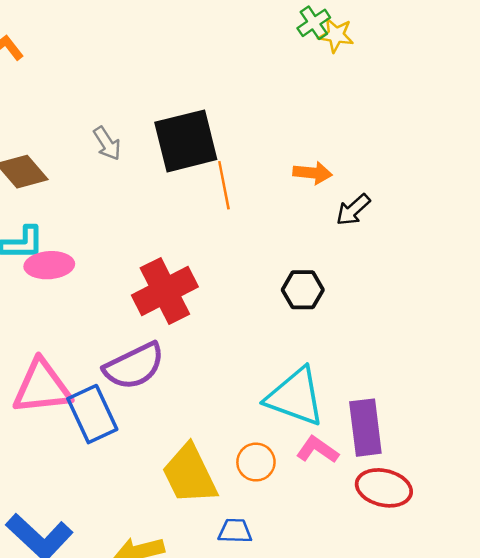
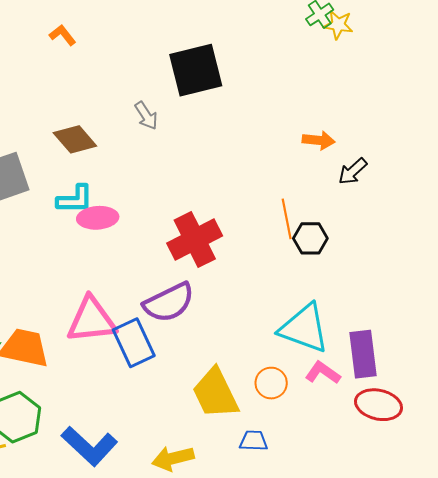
black square: (186, 141) -> (196, 70), moved
orange line: (224, 185) -> (287, 219), moved

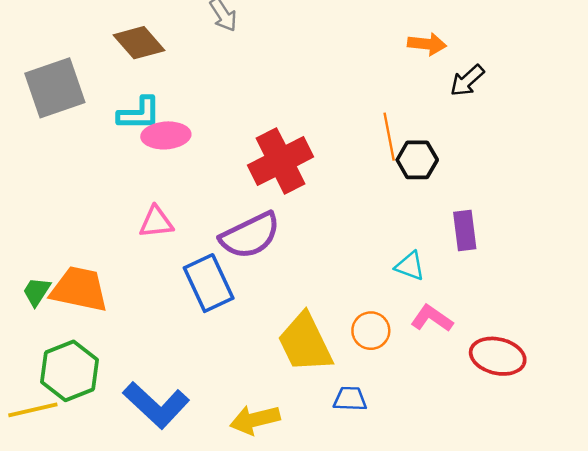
pink triangle: (91, 320) -> (156, 222), moved, size x0.6
cyan triangle: (304, 328) -> (410, 266), size x0.5
purple rectangle: (363, 354) -> (465, 231), moved, size x0.7

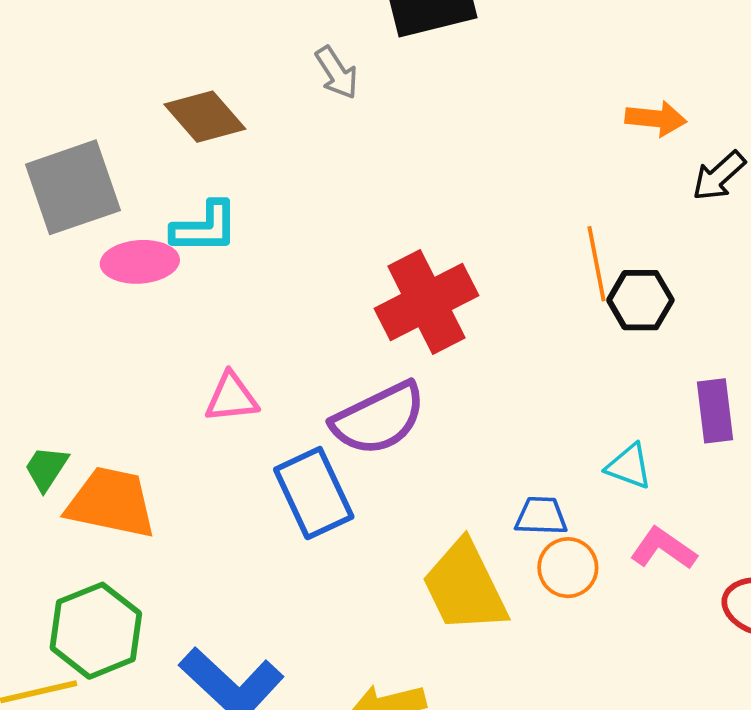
pink ellipse: (166, 135) -> (140, 262), moved
green trapezoid: (37, 292) -> (46, 468), moved
blue trapezoid: (350, 399) -> (541, 516), moved

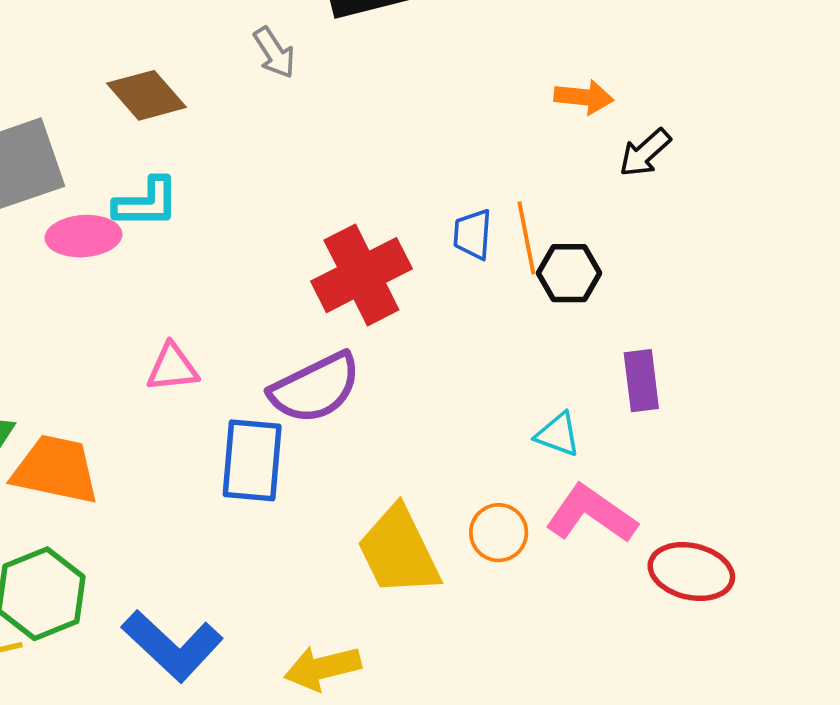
blue rectangle: (314, 493) -> (252, 460), turned 30
blue trapezoid: (541, 516) -> (473, 234), moved, turned -88
pink L-shape: (663, 548) -> (591, 514), size x1.4

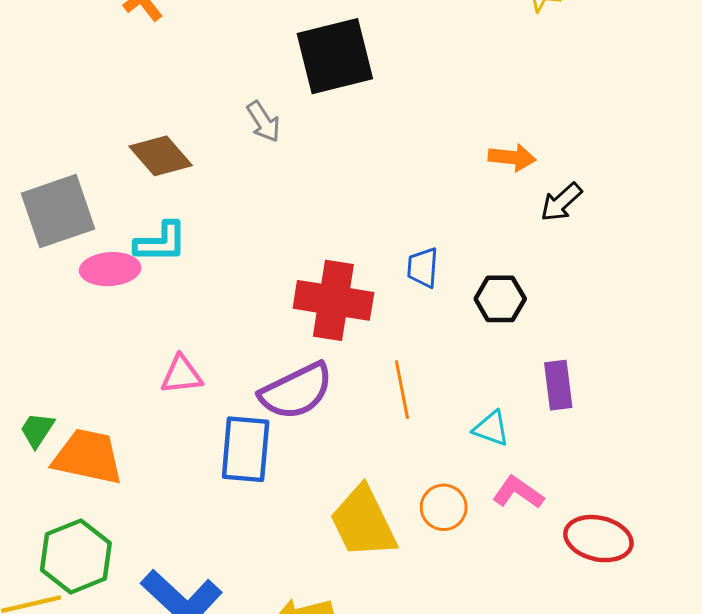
orange line: (526, 238) -> (402, 390), moved
red cross: (361, 275) -> (333, 300), turned 36
pink L-shape: (591, 514) -> (518, 492), size x0.7

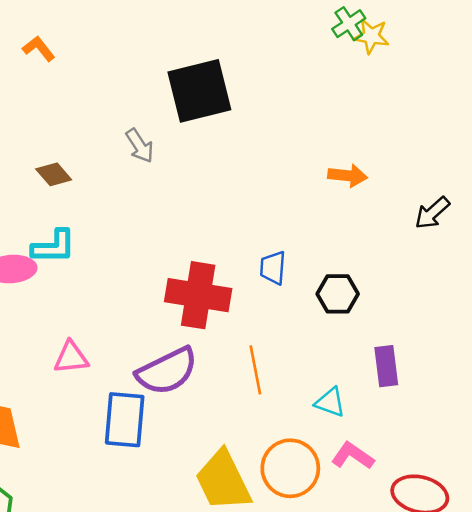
brown diamond: (161, 156) -> (54, 174), size x0.7
black arrow: (561, 202) -> (432, 213), moved
orange circle: (444, 507) -> (290, 468), size x1.5

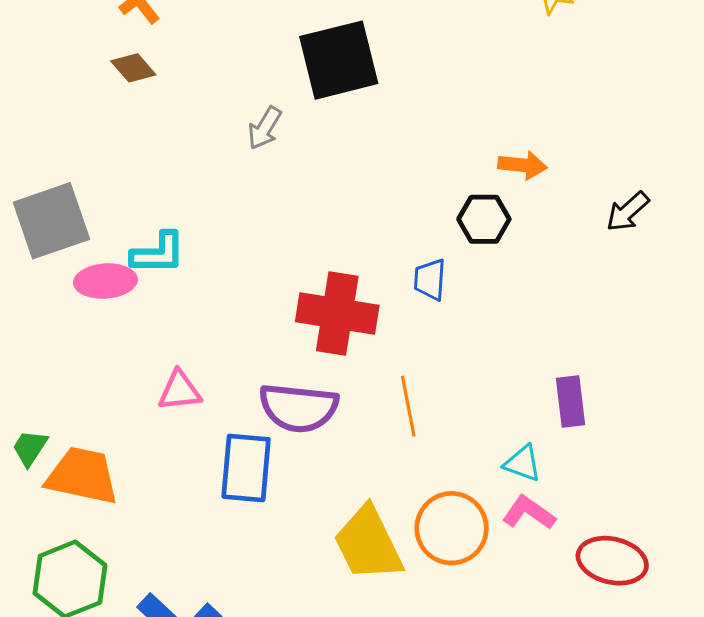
gray arrow: (140, 146) -> (265, 128), turned 64
brown diamond: (54, 174) -> (133, 68), moved
black hexagon: (338, 294) -> (484, 219), moved
purple semicircle: (167, 371) -> (299, 408), turned 32
cyan triangle: (330, 402) -> (523, 463), moved

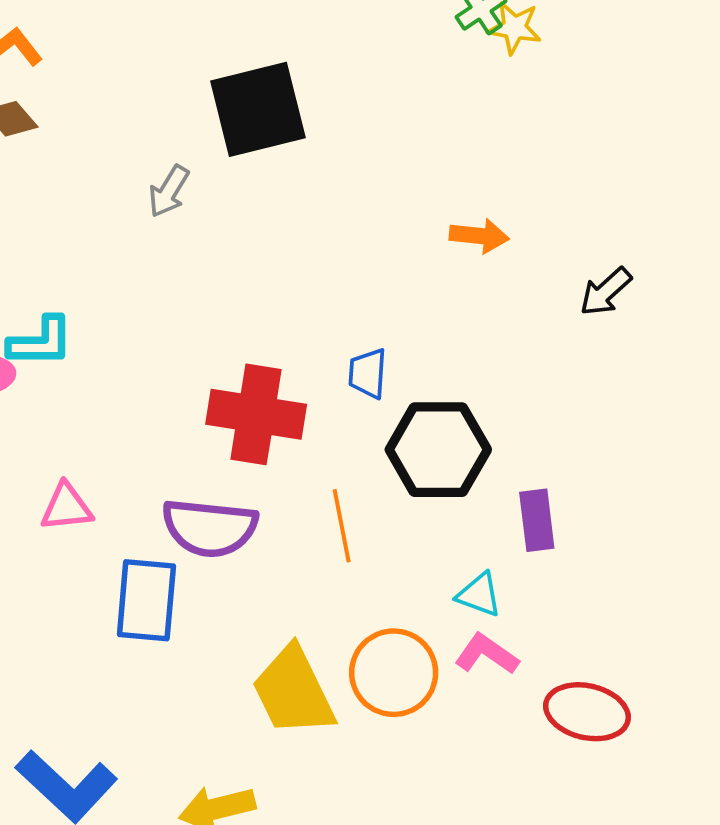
black hexagon: (484, 219) -> (438, 450), moved, size x1.6

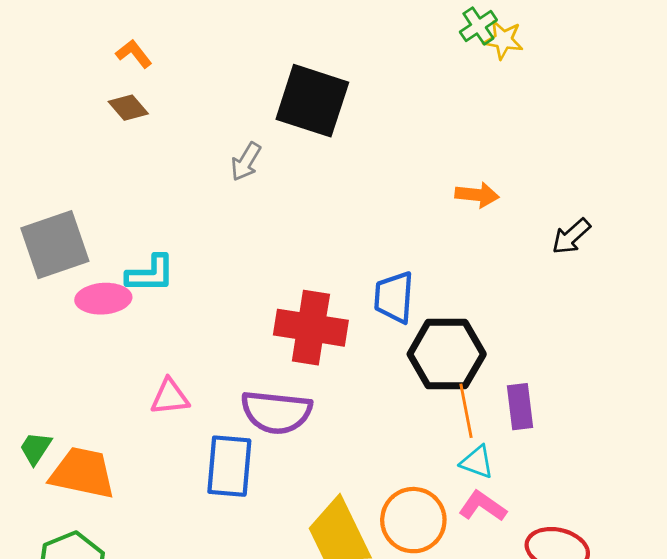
black square: (258, 109) -> (312, 101), turned 32
blue trapezoid: (368, 373) -> (394, 297), size x1.4
orange line: (342, 526) -> (466, 411), moved

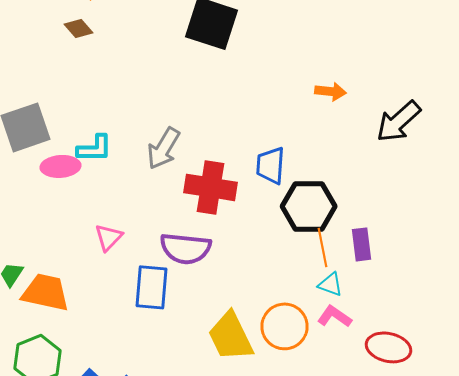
gray arrow: (246, 162) -> (164, 148), moved, size x1.5
black arrow: (571, 236) -> (398, 121), size x1.6
pink triangle: (170, 397) -> (108, 237), turned -40

